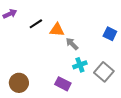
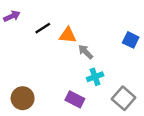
gray square: (104, 72) -> (124, 98), moved

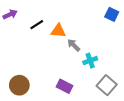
blue square: (131, 40) -> (112, 14), moved
cyan cross: (95, 77) -> (90, 61), moved

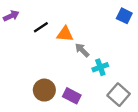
brown circle: (19, 85) -> (44, 90), moved

